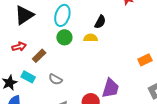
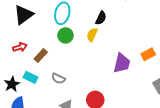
yellow semicircle: (91, 38) -> (92, 35), turned -64
purple trapezoid: (110, 88) -> (122, 63), moved

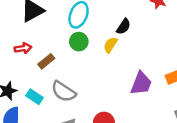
cyan rectangle: (30, 77) -> (34, 97), moved
gray semicircle: (58, 79) -> (64, 92), size x1.5

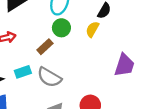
brown rectangle: (46, 61) -> (45, 47), moved
cyan rectangle: (34, 97) -> (23, 72), moved, turned -49

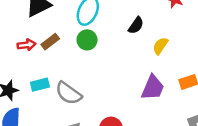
yellow semicircle: (92, 29) -> (160, 46), moved
brown rectangle: (45, 47) -> (50, 42), moved

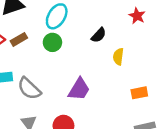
yellow semicircle: (160, 46) -> (118, 57), turned -35
purple trapezoid: (153, 88) -> (79, 89), moved

